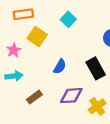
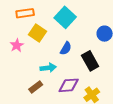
cyan square: (68, 19) -> (65, 17), size x1.5
blue semicircle: (60, 67) -> (66, 48), moved
cyan arrow: (14, 76) -> (48, 68), moved

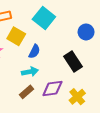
blue semicircle: (66, 48) -> (34, 51), moved
brown rectangle: (36, 87) -> (27, 92), moved

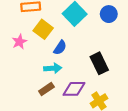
blue circle: (86, 32) -> (109, 14), moved

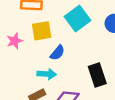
yellow square: (43, 29) -> (42, 31), turned 36

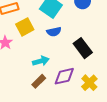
blue semicircle: (57, 53) -> (54, 32), moved, turned 56

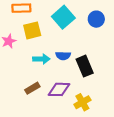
blue semicircle: (54, 32) -> (63, 56), moved
cyan arrow: (41, 61) -> (41, 59), moved

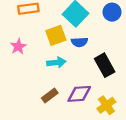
yellow square: (32, 30) -> (56, 35), moved
blue semicircle: (63, 56) -> (79, 42), moved

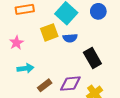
cyan arrow: (56, 62) -> (25, 68), moved

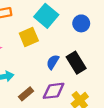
blue circle: (98, 11) -> (81, 23), moved
blue semicircle: (70, 38) -> (53, 62), moved, turned 128

